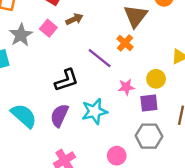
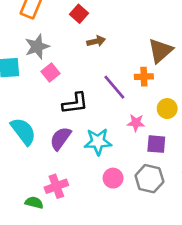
pink square: (48, 28) -> (50, 72), moved
orange cross: (125, 43) -> (144, 77), turned 35
yellow circle: (156, 79) -> (167, 109), moved
pink circle: (117, 156) -> (113, 178), moved

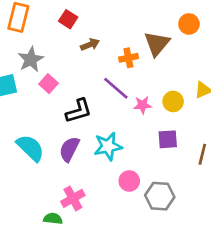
orange cross: (144, 77) -> (128, 58), moved
pink star: (136, 123) -> (143, 105), moved
gray hexagon: (149, 179) -> (160, 196), moved

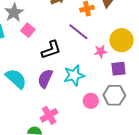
yellow circle: (173, 101) -> (121, 40), size x1.5
pink star: (143, 105) -> (101, 51), moved
gray hexagon: (160, 196) -> (114, 95), moved

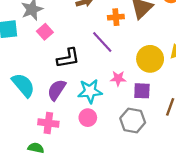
pink star: (101, 51) -> (118, 78), moved
pink circle: (91, 101) -> (88, 118), moved
pink cross: (49, 115) -> (48, 123), moved, turned 30

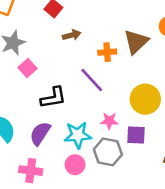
gray hexagon: (133, 120) -> (108, 152), moved

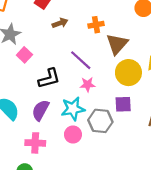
brown triangle: (136, 42) -> (117, 44), moved
orange cross: (107, 52) -> (96, 25), moved
pink star: (109, 121) -> (88, 85), moved

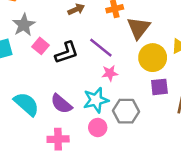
black L-shape: (49, 78) -> (67, 53), moved
purple square: (123, 104) -> (159, 87), moved
purple semicircle: (40, 110) -> (61, 104), turned -75

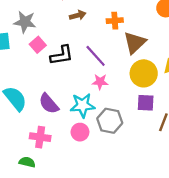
gray star: (24, 25) -> (25, 22), turned 30

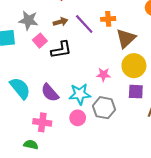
brown arrow: (78, 15) -> (60, 22), moved
purple line: (96, 56) -> (84, 24), moved
pink star: (100, 82) -> (103, 75), moved

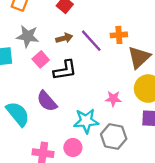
purple semicircle: (50, 93) -> (47, 101), moved
pink circle: (78, 118) -> (73, 147), moved

